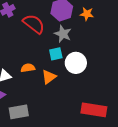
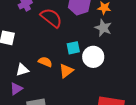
gray star: (63, 34) -> (103, 28), moved
orange semicircle: (28, 68) -> (45, 62), turned 32

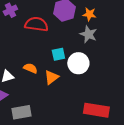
red semicircle: (51, 18) -> (36, 24), turned -30

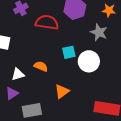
orange star: (89, 14) -> (109, 10), moved
orange triangle: (51, 77) -> (62, 91), moved

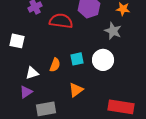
cyan square: (69, 52) -> (77, 59), moved
orange semicircle: (41, 66) -> (55, 65), turned 88

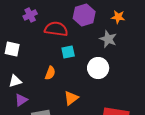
cyan square: (77, 59) -> (68, 52), moved
white triangle: (32, 73) -> (15, 81), moved

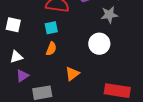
gray star: (108, 39) -> (109, 15), turned -30
cyan square: (68, 52) -> (51, 28), moved

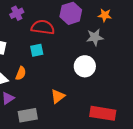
orange semicircle: (51, 49) -> (21, 73), moved

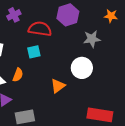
orange star: (105, 15) -> (111, 16), moved
orange triangle: (58, 96) -> (58, 86), moved

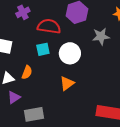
white circle: (82, 68) -> (70, 53), moved

